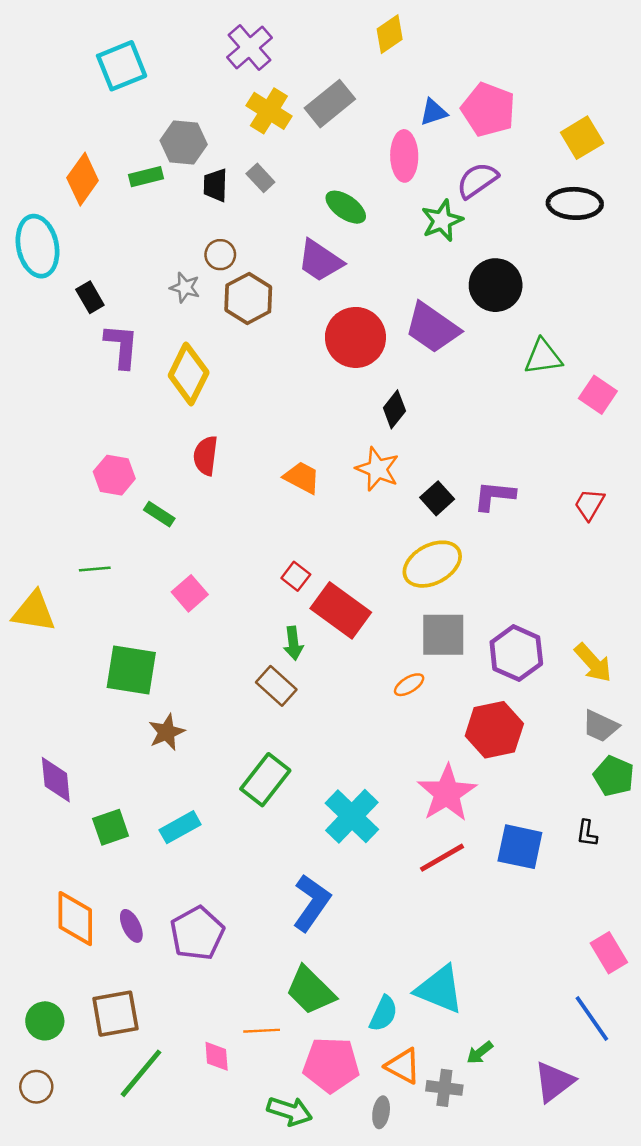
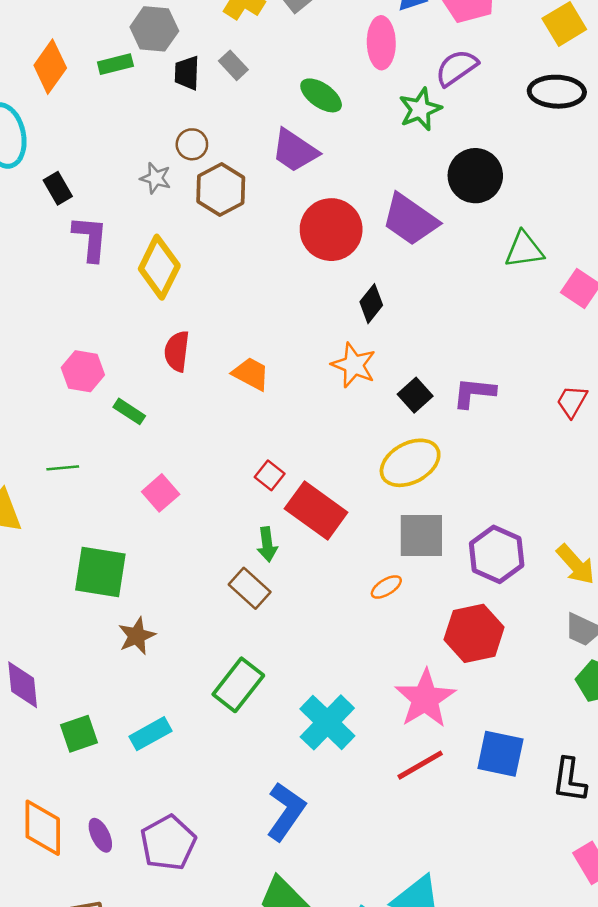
orange trapezoid: (302, 478) -> (251, 374), moved
black L-shape: (587, 833) -> (569, 780), moved, size x1.6

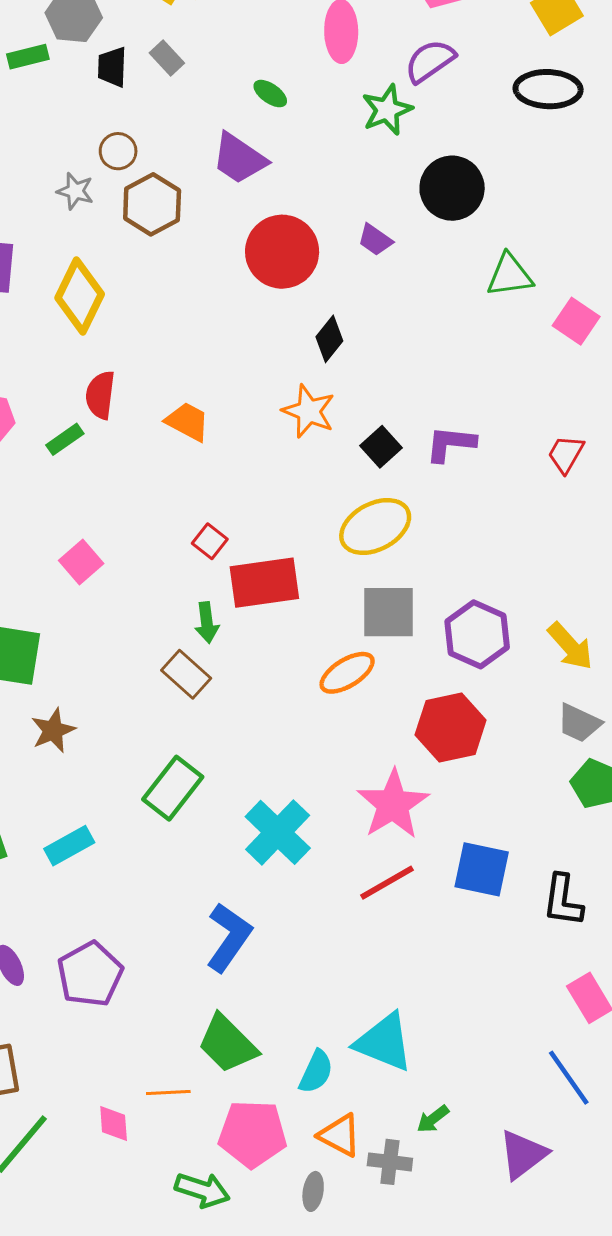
green ellipse: (321, 95) -> (270, 94), size x0.7
purple trapezoid: (410, 220) -> (375, 240), size x0.5
green rectangle: (129, 411) -> (65, 439), moved, turned -68
red rectangle: (316, 510) -> (264, 583), turned -44
orange ellipse: (386, 587) -> (347, 673), size x1.5

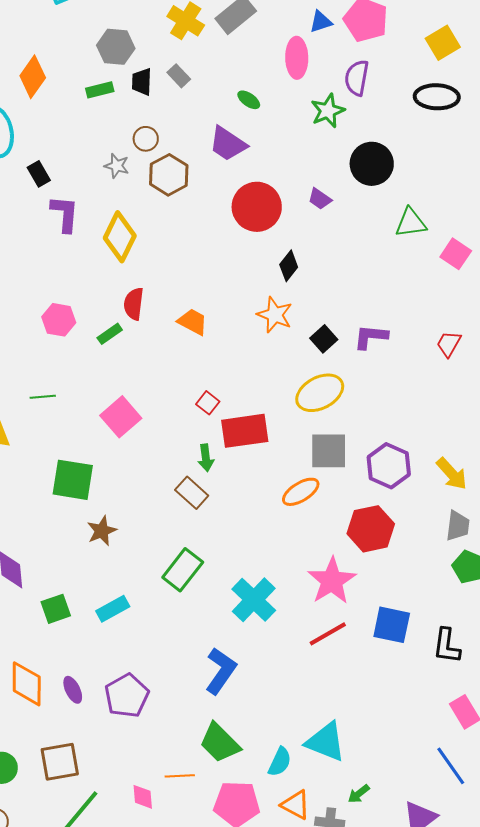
green rectangle: (28, 57) -> (100, 90), moved
purple semicircle: (430, 61) -> (357, 78), turned -45
pink square: (81, 562) -> (121, 417), size x1.4
gray trapezoid: (579, 723) -> (458, 526), turned -108

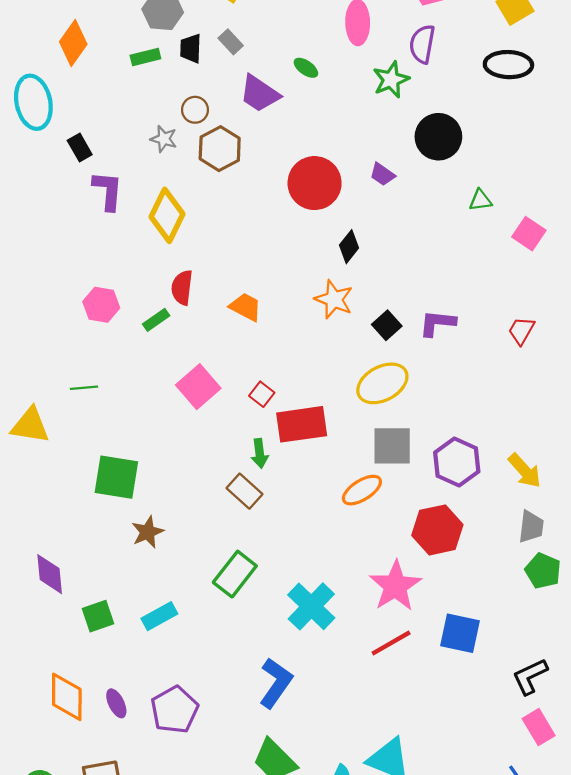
purple trapezoid: (228, 144) -> (260, 94), moved
green triangle: (411, 223) -> (480, 200), size x0.7
pink square: (121, 417) -> (198, 387), moved
black L-shape: (447, 646) -> (530, 676), moved, turned 57

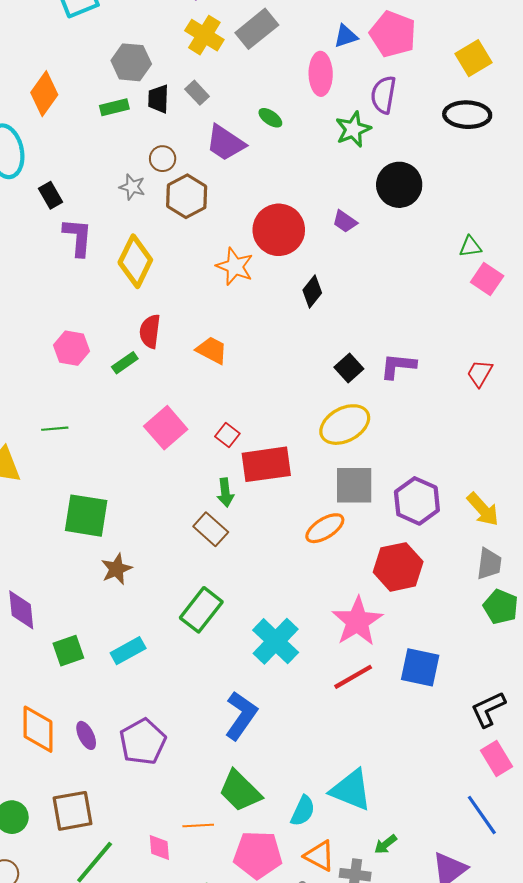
green triangle: (480, 200) -> (470, 247), moved
orange star: (334, 299) -> (235, 266), moved

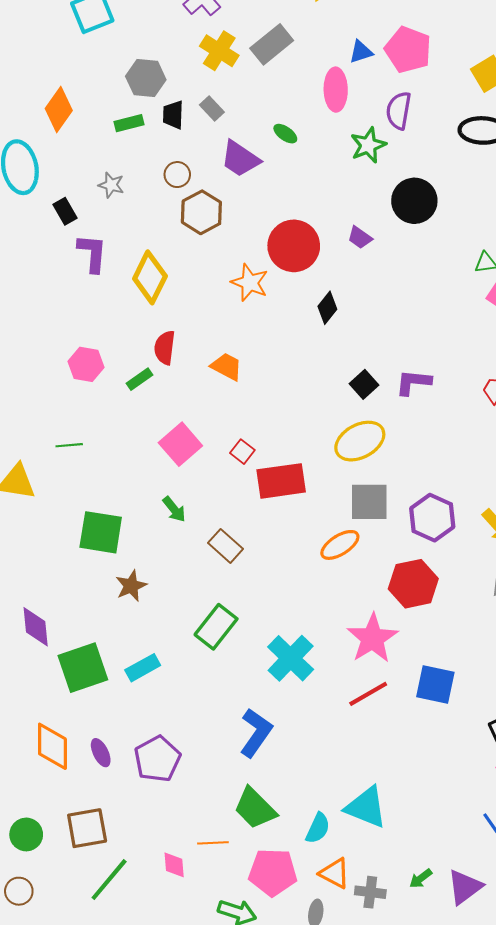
gray star: (132, 187) -> (111, 185), moved
green arrow: (225, 493) -> (174, 509), moved, turned -32
green square: (68, 651) -> (83, 668), size x1.6
green arrow: (386, 844) -> (421, 879), moved

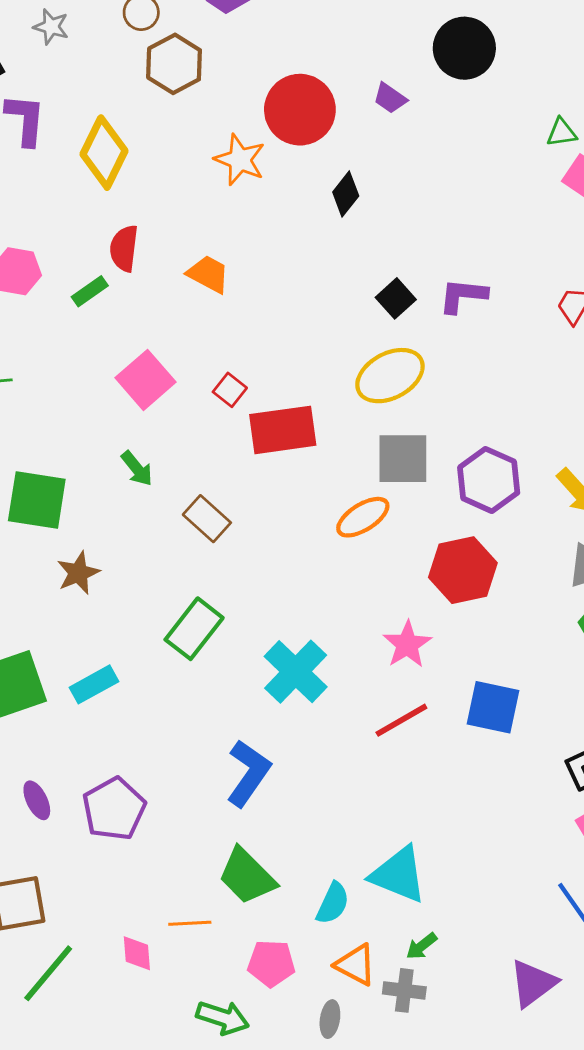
pink star: (372, 638) -> (407, 644), size x0.7
pink pentagon: (273, 872) -> (271, 963), size x0.7
green arrow: (421, 879) -> (421, 946), moved

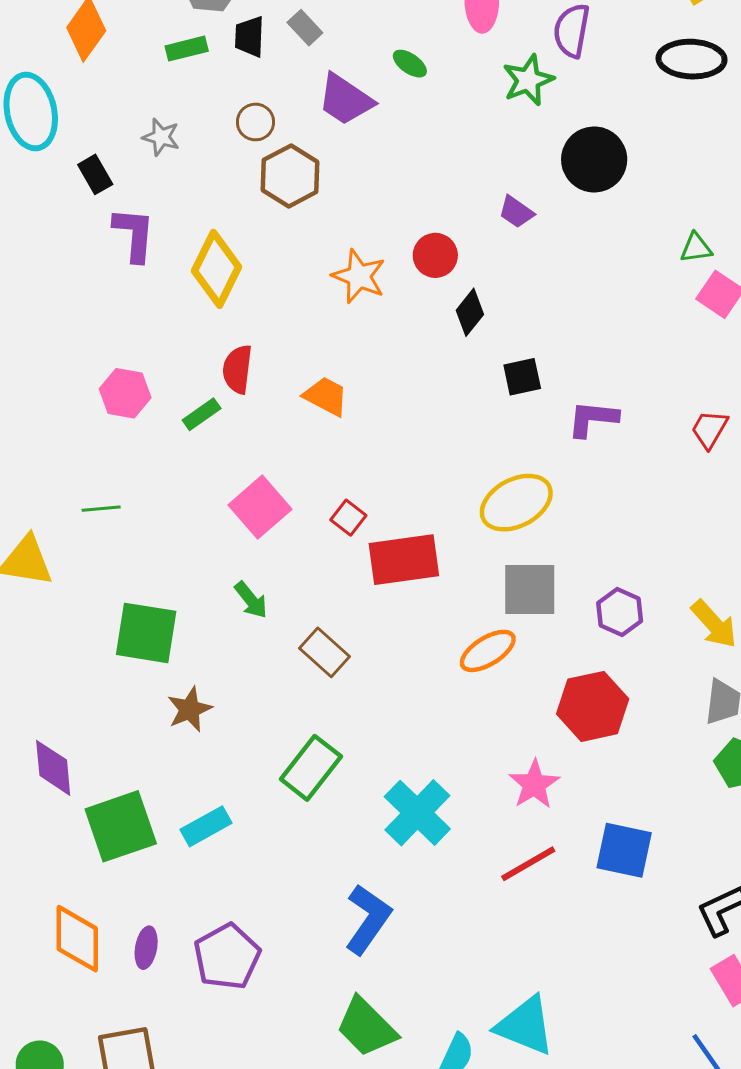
red circle: (300, 110) -> (435, 255), moved, size x0.6
black square: (396, 298) -> (522, 377), moved, turned 30
purple hexagon: (489, 480) -> (620, 612), size x0.7
purple ellipse: (37, 800) -> (146, 948), turned 36

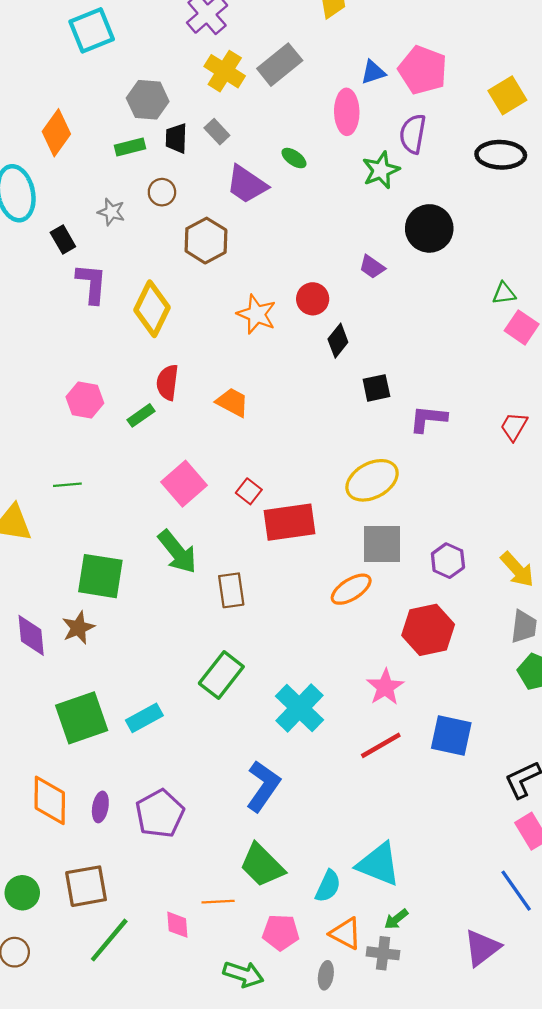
brown circle: (255, 122) -> (162, 192), moved
green arrow: (251, 600) -> (177, 552), size x1.6
brown rectangle: (324, 652) -> (231, 590), turned 40
brown star: (190, 709) -> (78, 628), moved
purple diamond: (53, 768) -> (31, 635), moved

